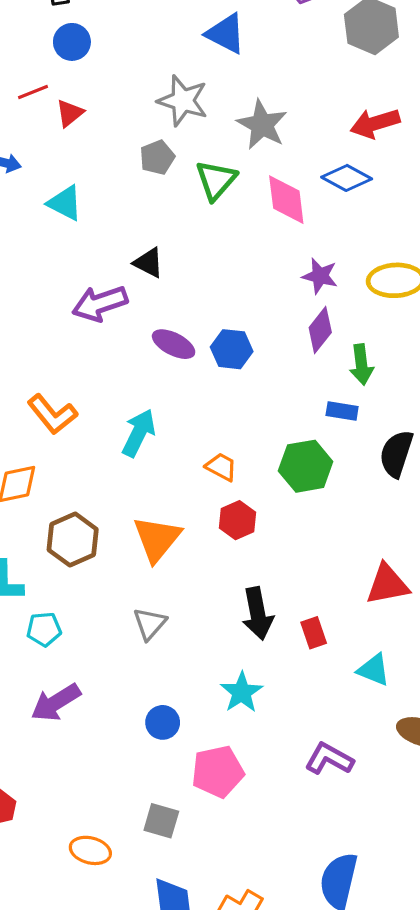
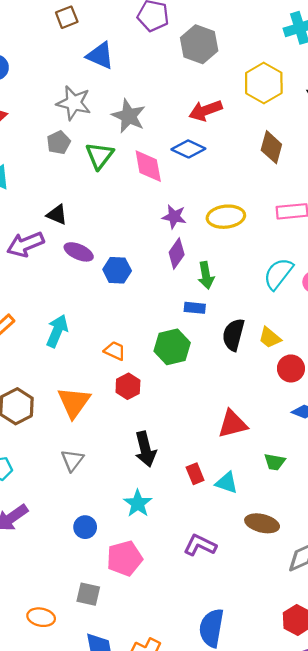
purple ellipse: (174, 344) -> (79, 252), moved
red rectangle: (314, 633) -> (195, 474), moved

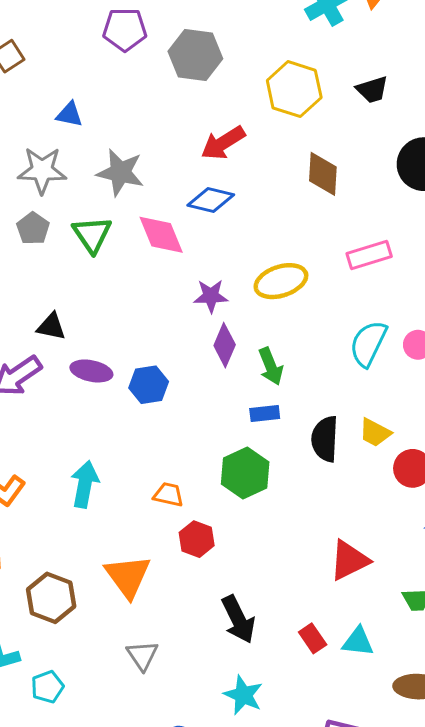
blue triangle: (100, 56) -> (69, 114), moved, size x0.7

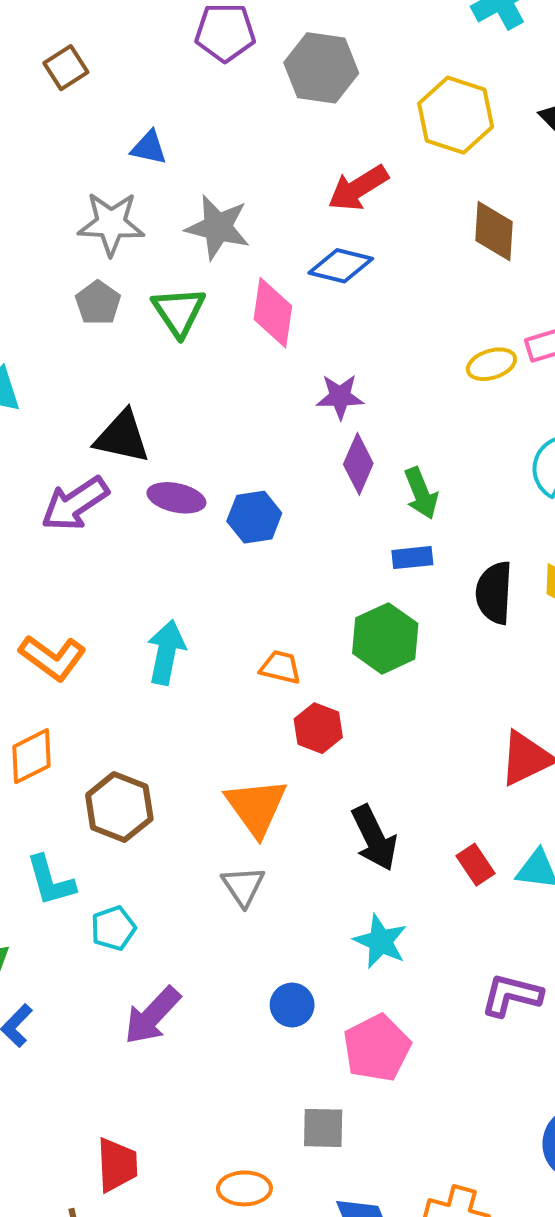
pink diamond: (161, 235) -> (273, 313), turned 30
yellow ellipse: (281, 281) -> (491, 364), moved, size x0.7
black triangle: (51, 327) -> (122, 437), size x1.4
orange triangle: (128, 576) -> (256, 807), moved

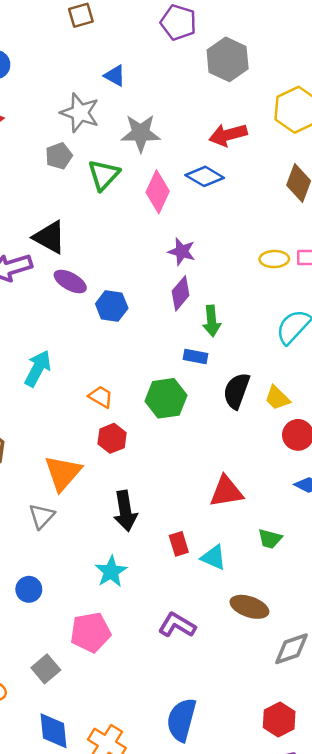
gray star: (218, 227) -> (141, 133), turned -30
blue circle: (292, 1005) -> (29, 589), moved
gray square: (323, 1128) -> (46, 669), turned 32

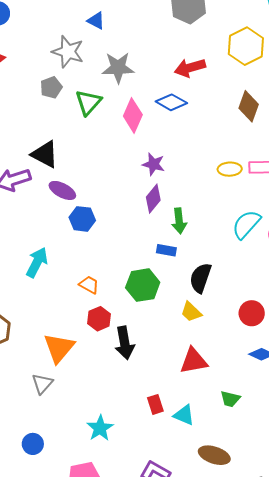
blue hexagon: (112, 306) -> (82, 219), moved
yellow trapezoid: (277, 398) -> (191, 312), moved
black arrow: (125, 511) -> (125, 343), moved

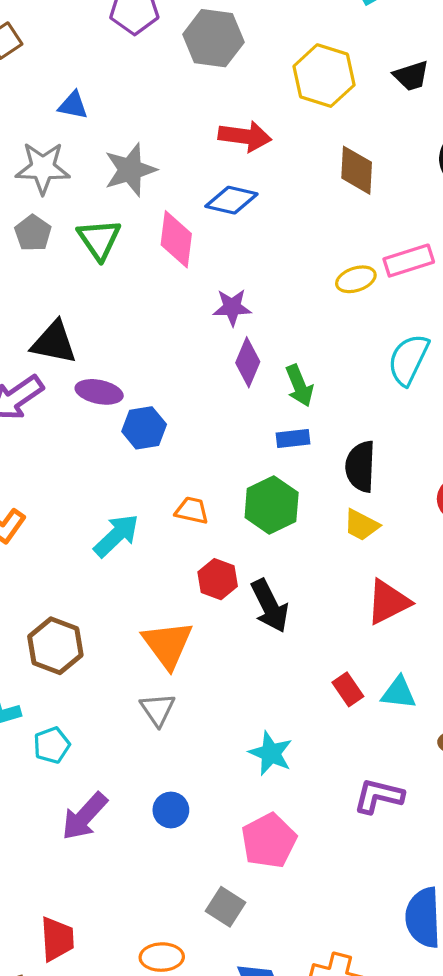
red arrow: (190, 68) -> (245, 136), turned -140
cyan arrow: (37, 262) -> (116, 535), moved, turned 36
orange trapezoid: (89, 285) -> (192, 510), moved

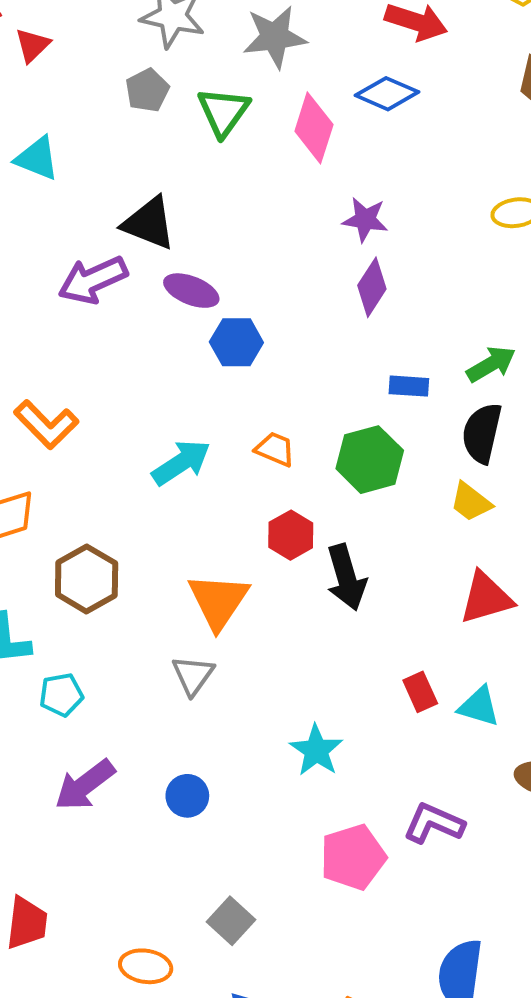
green arrow: (299, 386) -> (491, 364), moved, turned -108
pink pentagon: (269, 841) -> (353, 857), moved

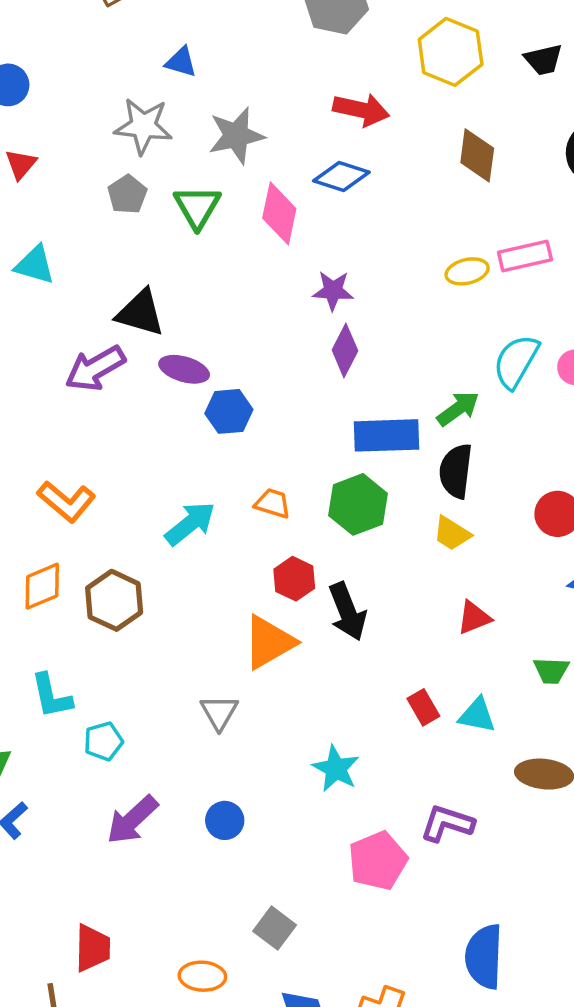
blue rectangle: (409, 386) -> (387, 435), size x1.8
brown hexagon: (87, 579) -> (114, 600), moved
red triangle: (486, 598) -> (474, 618), size x0.7
orange triangle: (218, 601) -> (269, 642), moved, turned 32

